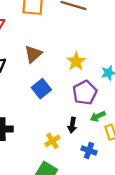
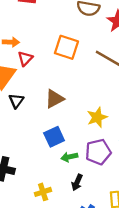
green arrow: (98, 116) -> (69, 157), moved
yellow cross: (52, 141) -> (43, 192), moved

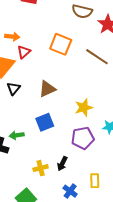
green arrow: (69, 157) -> (17, 135), moved
yellow cross: (43, 192) -> (41, 168), moved

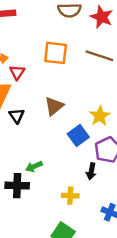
blue square: (45, 122) -> (78, 136), moved
black arrow: (62, 164) -> (91, 171), moved
yellow cross: (41, 168) -> (70, 196), turned 32

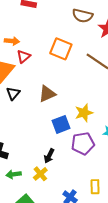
green arrow: (34, 167) -> (14, 174), moved
black arrow: (91, 171) -> (49, 156), moved
yellow cross: (70, 196) -> (40, 174), turned 32

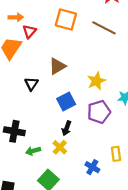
black triangle: (13, 93) -> (31, 84), moved
blue square: (61, 124) -> (66, 102), moved

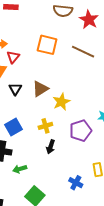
yellow star: (96, 81) -> (61, 102), moved
black triangle: (31, 84) -> (15, 89), moved
blue square: (66, 102) -> (13, 127), moved
yellow cross: (60, 147) -> (45, 126), moved, turned 32

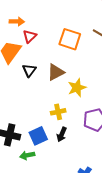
orange square: (47, 45) -> (70, 39), moved
blue square: (13, 127) -> (38, 136), moved

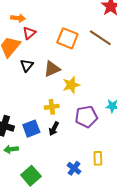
green arrow: (27, 155) -> (11, 149), moved

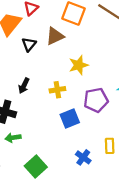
brown triangle: (52, 69) -> (55, 36), moved
blue square: (31, 129) -> (70, 118), moved
black arrow: (54, 129) -> (24, 86), moved

